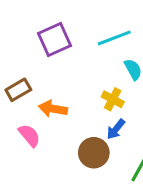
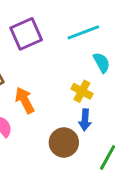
orange arrow: (53, 109) -> (25, 100), turned 52
blue arrow: (116, 129) -> (85, 120), turned -35

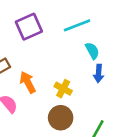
yellow cross: (82, 91) -> (63, 89), moved
blue arrow: (85, 120) -> (99, 73), moved

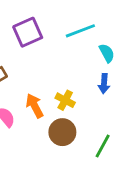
cyan semicircle: (92, 51) -> (107, 53), moved
orange arrow: (28, 82) -> (35, 106), moved

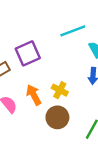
purple square: (28, 32) -> (28, 53), moved

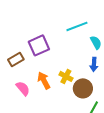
brown circle: (57, 117) -> (83, 88), moved

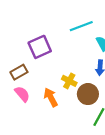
brown rectangle: (16, 59) -> (19, 72), moved
orange arrow: (44, 80) -> (51, 97), moved

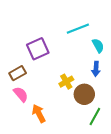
yellow cross: (69, 81) -> (66, 82), turned 32
orange arrow: (51, 97) -> (39, 113), moved

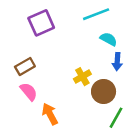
cyan semicircle: (98, 46) -> (109, 39), moved, turned -32
purple square: (38, 49) -> (41, 23), moved

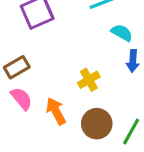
brown circle: (104, 92) -> (97, 124), moved
orange arrow: (50, 114) -> (56, 111), moved

